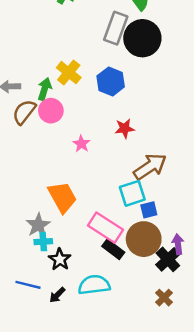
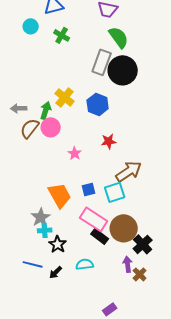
blue square: (149, 210) -> (89, 189), moved
purple arrow: (178, 244) -> (128, 264), moved
cyan semicircle: (94, 285) -> (85, 264), size x0.7

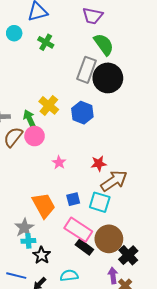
green arrow: (46, 110) -> (29, 119), turned -42
red star: (109, 141) -> (99, 164), moved
cyan square: (115, 192) -> (100, 202), turned 35

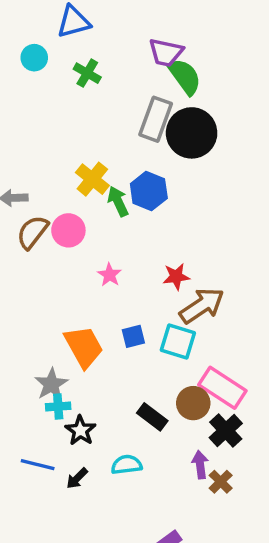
purple trapezoid: (93, 16) -> (166, 53), moved
green arrow: (29, 119) -> (118, 201), moved
pink rectangle: (78, 230) -> (222, 388), moved
brown circle: (109, 239) -> (193, 403), size x0.7

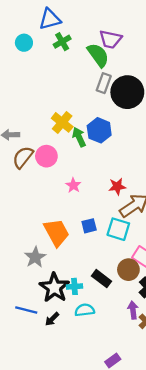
green cross: (87, 73) -> (62, 42), moved, turned 30
green semicircle: (185, 76) -> (98, 55), moved
gray rectangle: (156, 119) -> (104, 83), size x0.7
cyan cross: (58, 407) -> (75, 286), moved
black star: (80, 430) -> (54, 288), size x1.5

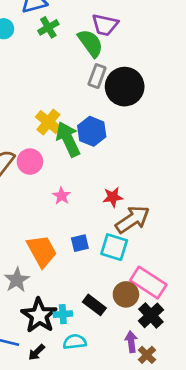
green arrow: (79, 137) -> (68, 139), size x1.5

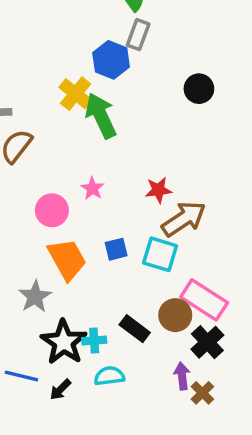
black circle: (125, 87) -> (199, 89), moved, size x0.6
blue hexagon: (92, 131) -> (111, 60), moved
pink circle: (30, 162) -> (52, 210), moved

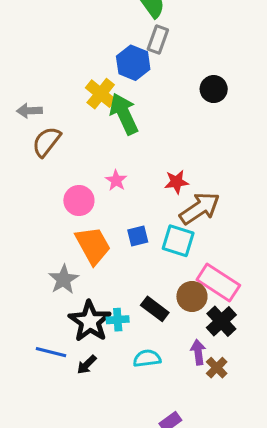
cyan semicircle: (109, 376) -> (147, 358), moved

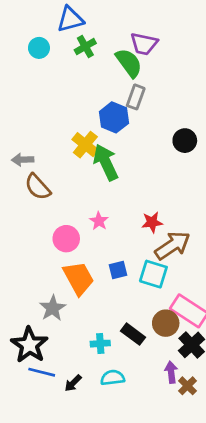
brown semicircle: (46, 142) -> (38, 187), turned -80
black star: (90, 321) -> (29, 345), moved
cyan semicircle: (147, 358) -> (113, 378), moved

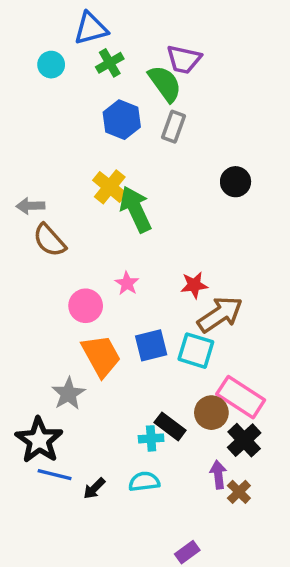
blue hexagon: (114, 117) -> (122, 120), moved
blue square: (118, 270) -> (151, 345), size x1.4
cyan cross: (100, 344) -> (151, 438), moved

